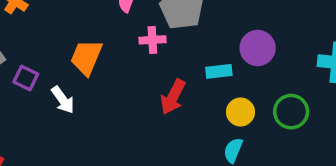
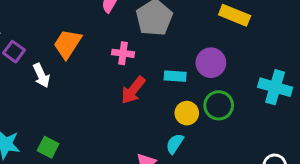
pink cross: (152, 40) -> (123, 53), moved
green circle: (291, 112) -> (219, 105), moved

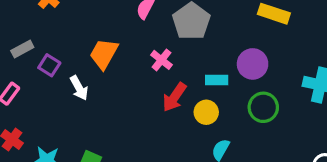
pink cross: (123, 53) -> (162, 60), turned 35
yellow circle: (187, 113) -> (206, 112), moved

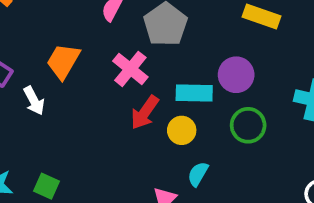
pink cross: (162, 60) -> (130, 69), size x1.4
cyan rectangle: (217, 80) -> (194, 93), size x1.4

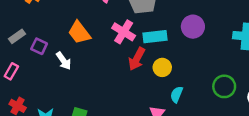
orange trapezoid: (63, 61) -> (79, 33), turned -60
cyan rectangle: (194, 93) -> (155, 37), moved
green circle: (248, 125) -> (224, 86), moved

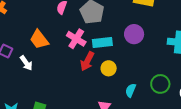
cyan semicircle: (177, 94) -> (131, 90), moved

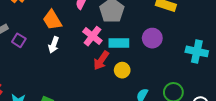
orange trapezoid: (39, 39) -> (52, 20), moved
white arrow: (26, 63) -> (54, 45), moved, turned 49

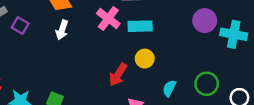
purple circle: (152, 38) -> (205, 21), moved
red arrow: (101, 60) -> (118, 75), moved

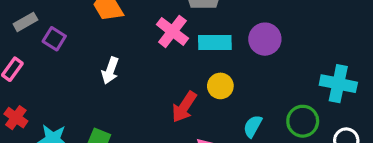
purple circle: (205, 21) -> (265, 39), moved
white arrow: (62, 30) -> (110, 71), moved
cyan cross: (234, 34) -> (338, 84), moved

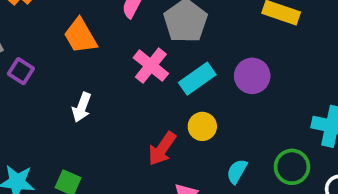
cyan rectangle: (215, 42) -> (197, 79), turned -36

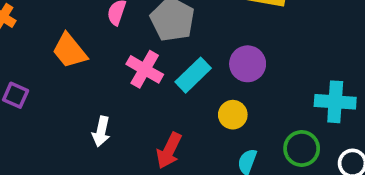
white arrow: (82, 107) -> (101, 131), moved
yellow circle: (202, 126) -> (233, 115), moved

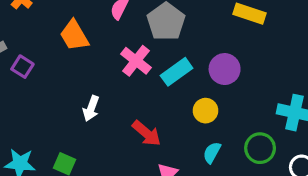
red arrow: (169, 151) -> (146, 133), turned -84

